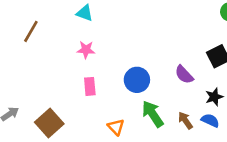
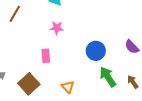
pink rectangle: (90, 86) -> (46, 56), moved
orange triangle: (116, 127) -> (68, 87), moved

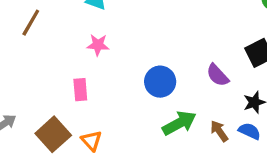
green arrow: (108, 77) -> (179, 123), turned 95
orange triangle: (68, 87) -> (91, 141), moved

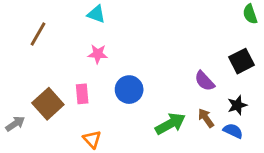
blue circle: (160, 82) -> (129, 90), moved
brown arrow: (219, 131) -> (206, 118), moved
brown square: (53, 134) -> (48, 104), moved

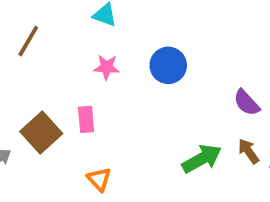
blue circle: (129, 90) -> (168, 65), moved

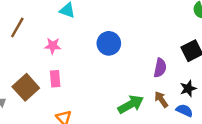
pink star: (107, 67) -> (53, 46), moved
purple semicircle: (247, 103) -> (160, 68), turned -126

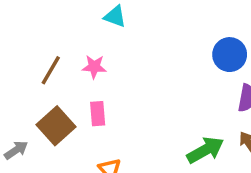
brown line: (17, 27) -> (51, 70), moved
blue circle: (109, 43) -> (230, 55), moved

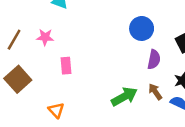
pink rectangle: (98, 114) -> (66, 66), moved

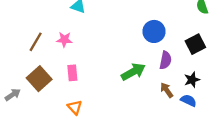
pink rectangle: (66, 66) -> (72, 73), moved
green arrow: (124, 97) -> (133, 72), moved

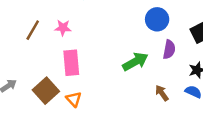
pink rectangle: (72, 73) -> (71, 63), size x1.5
brown square: (39, 79) -> (46, 91), moved
brown arrow: (167, 90) -> (162, 93), moved

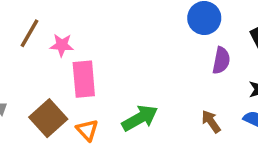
pink star: (63, 28) -> (62, 45), moved
green arrow: (135, 62) -> (140, 118), moved

